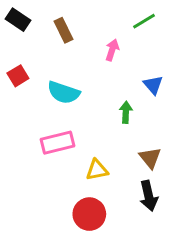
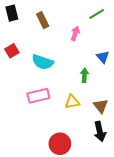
black rectangle: (18, 20) -> (12, 13), turned 42
yellow triangle: (97, 170) -> (72, 102), moved

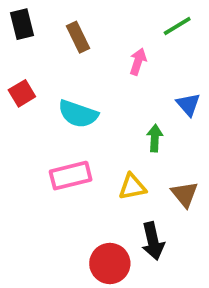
black arrow: (100, 131) -> (153, 241), moved

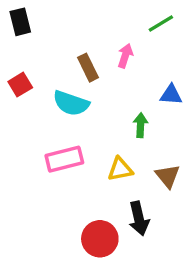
brown rectangle: (78, 37) -> (88, 68), moved
blue triangle: (188, 105) -> (171, 95), turned -45

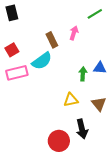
blue triangle: (171, 95) -> (100, 68), moved
cyan semicircle: (71, 103) -> (42, 61), turned -55
pink rectangle: (64, 159) -> (17, 73), moved

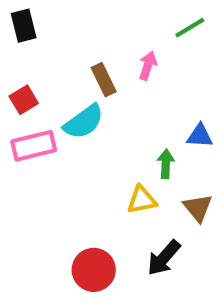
green arrow: (83, 74) -> (166, 164), moved
black arrow: (82, 129) -> (164, 258), turned 54
red circle: (59, 141) -> (94, 270), moved

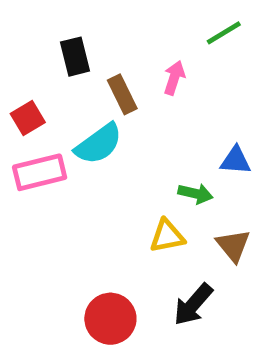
black rectangle: (24, 26) -> (75, 57), moved
green arrow: (166, 164) -> (195, 194), turned 100

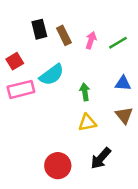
green line: (224, 33) -> (118, 43), moved
brown rectangle: (122, 94) -> (64, 35), moved
green arrow: (195, 194) -> (85, 92), moved, turned -112
brown triangle: (233, 245) -> (124, 115), moved

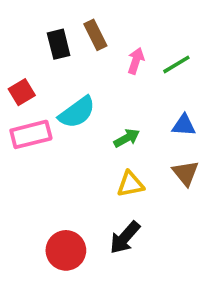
brown rectangle: (64, 35) -> (95, 35), moved
green arrow: (85, 92) -> (127, 138), turned 70
black arrow: (101, 158) -> (125, 238), moved
red circle: (58, 166) -> (66, 250), moved

